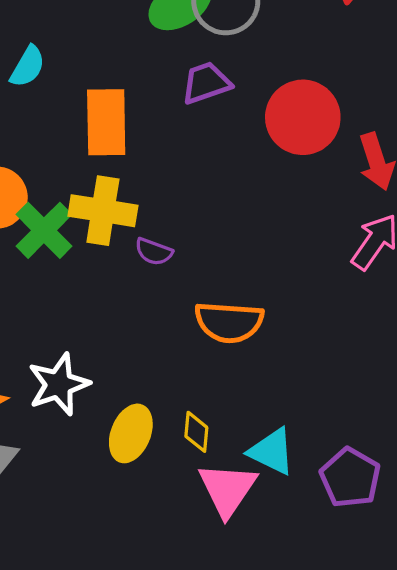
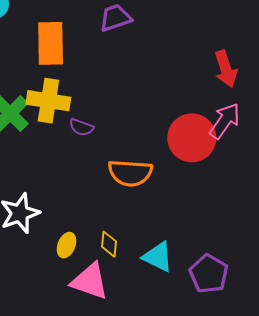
red circle: (303, 117) -> (192, 138), moved
yellow ellipse: (131, 433) -> (66, 245), size x0.7
pink triangle: (227, 489) -> (90, 281), moved, turned -45

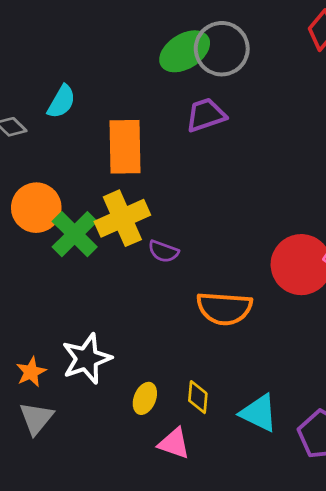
yellow cross: (48, 101) -> (122, 218), turned -33
pink triangle: (90, 281) -> (174, 443), size x0.7

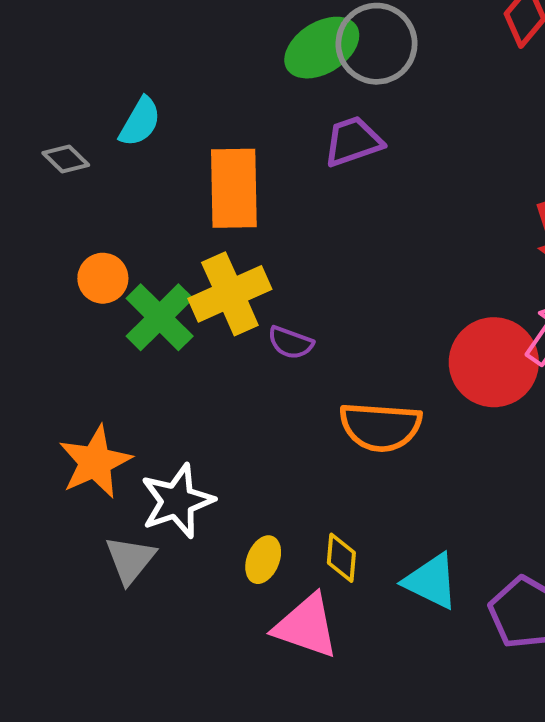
orange circle: (36, 208) -> (103, 278), size x0.7
orange star: (31, 372) -> (95, 462), moved, size x1.6
gray triangle: (36, 418) -> (130, 560), moved
pink triangle: (174, 443) -> (306, 626), size x1.4

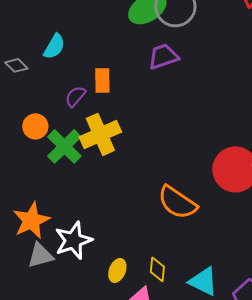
orange rectangle: (234, 188) -> (102, 80), size x0.6
purple semicircle: (291, 343) -> (75, 96), moved, turned 110
orange semicircle: (380, 427) -> (177, 202), turned 30
gray triangle: (130, 560) -> (40, 255), moved, turned 36

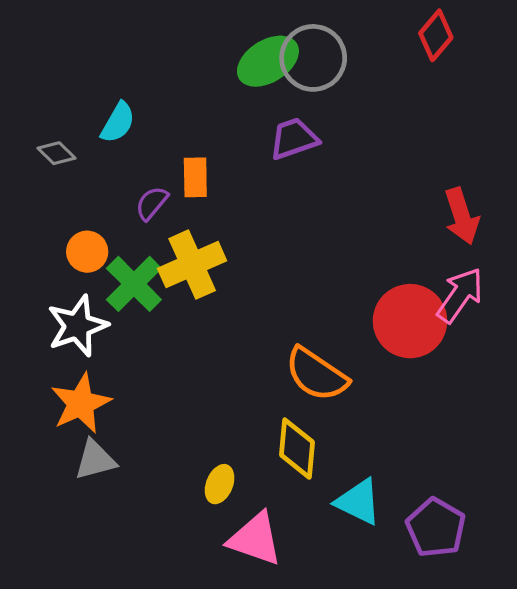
white star: (73, 240) -> (77, 326), moved
yellow diamond: (157, 269) -> (297, 449), moved, size x1.5

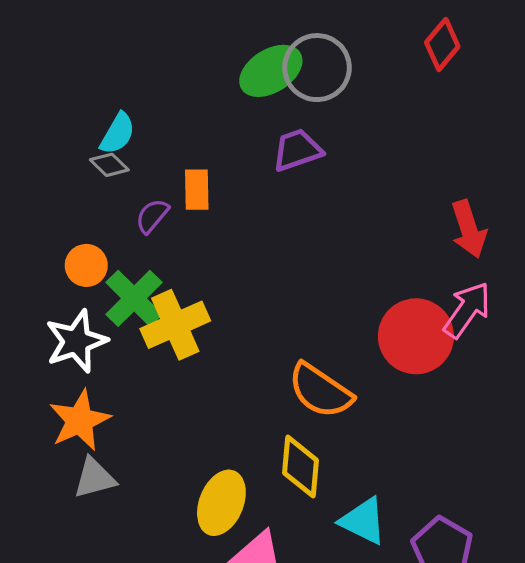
gray diamond: (56, 153) -> (109, 165), moved
yellow cross: (192, 265) -> (175, 325), moved
yellow ellipse: (220, 484) -> (221, 503), size x1.6

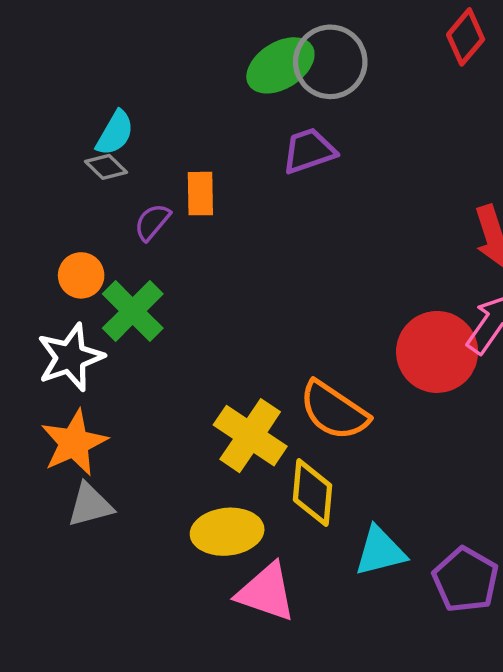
yellow cross: (175, 325) -> (250, 436), moved, turned -32
yellow ellipse: (221, 503) -> (227, 532), turned 62
cyan triangle: (363, 521) -> (380, 551), turned -40

